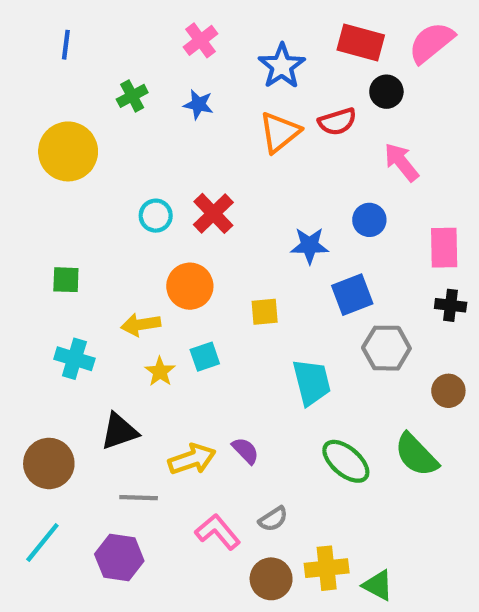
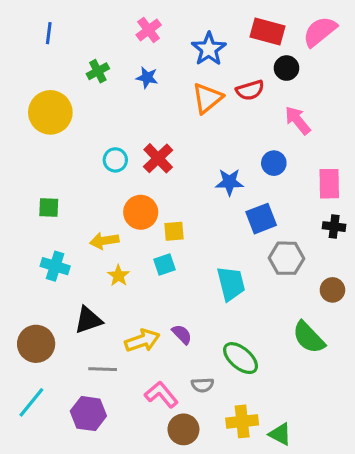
yellow square: (265, 312) -> (174, 231), moved
cyan square: (205, 357) -> (164, 265), moved
green ellipse: (346, 461) -> (241, 358), moved
gray semicircle: (273, 519) -> (202, 385), turned 30
brown circle: (271, 579) -> (183, 429), moved

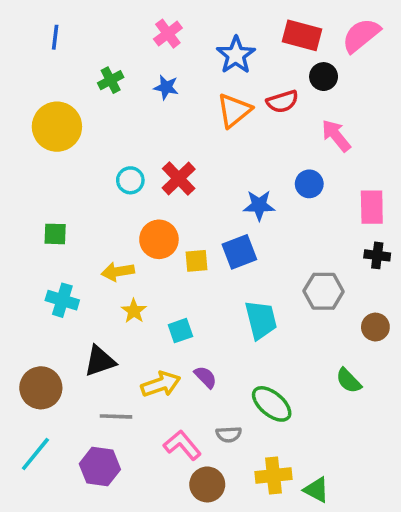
blue square: (261, 219) -> (239, 252), moved
cyan square: (164, 265) -> (180, 331), moved
green semicircle: (309, 337) -> (349, 381), size x0.7

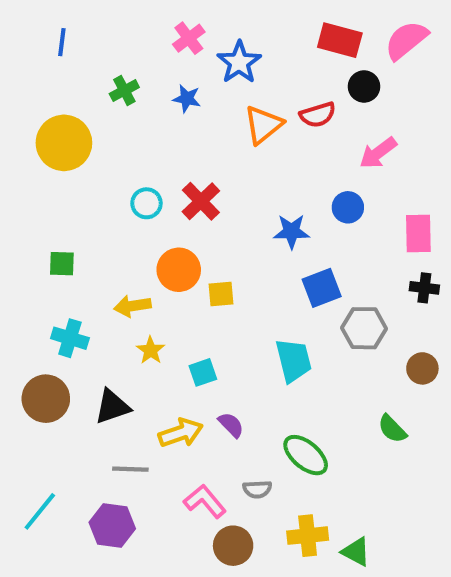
blue star: (236, 55) -> (239, 62), moved
pink arrow: (336, 136) -> (378, 153), turned -88
blue square: (239, 252) -> (322, 288), moved
brown circle: (41, 388) -> (46, 399), moved

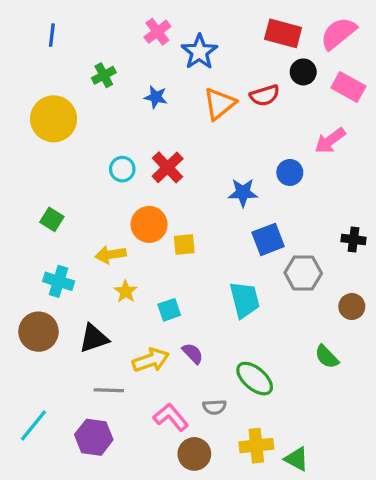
blue star: (187, 99) -> (156, 97), moved
pink arrow: (378, 153) -> (330, 141), moved
pink rectangle: (418, 234) -> (348, 87), moved, turned -60
green square: (62, 264) -> (52, 219), turned 30

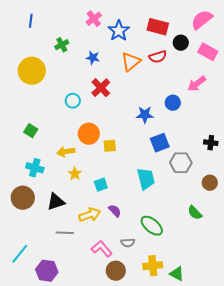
red rectangle: (283, 33) -> (158, 27), moved
red cross: (168, 167) -> (101, 88), moved
purple hexagon: (94, 437) -> (47, 271), moved

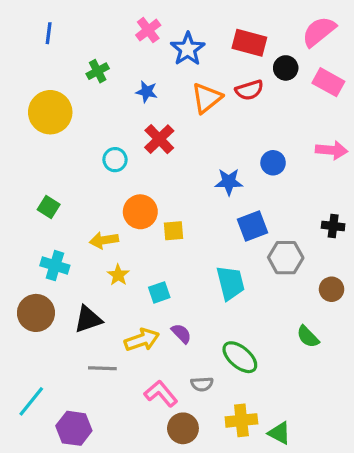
pink arrow: (197, 84) -> (332, 150), moved, turned -138

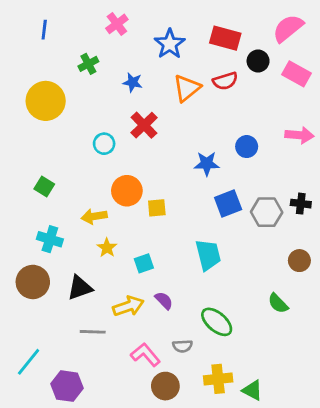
pink cross: (148, 30) -> (117, 24), moved
gray hexagon: (286, 258) -> (267, 212), moved

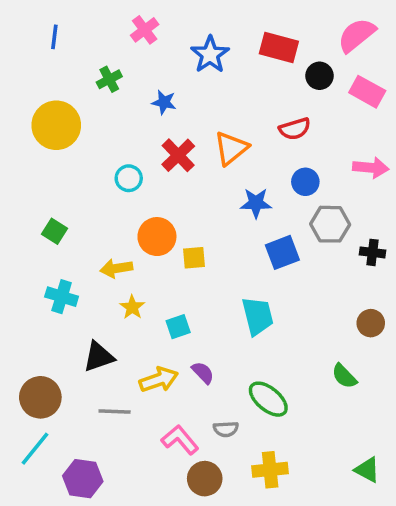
red semicircle: (225, 81) -> (295, 129), moved
orange triangle: (187, 88) -> (231, 148), moved
gray hexagon: (267, 212) -> (330, 224), moved
brown circle: (33, 282) -> (40, 397), moved
green triangle: (252, 390) -> (367, 470), moved

